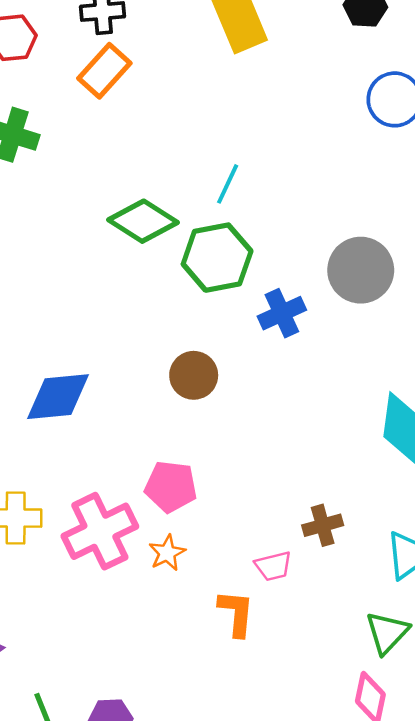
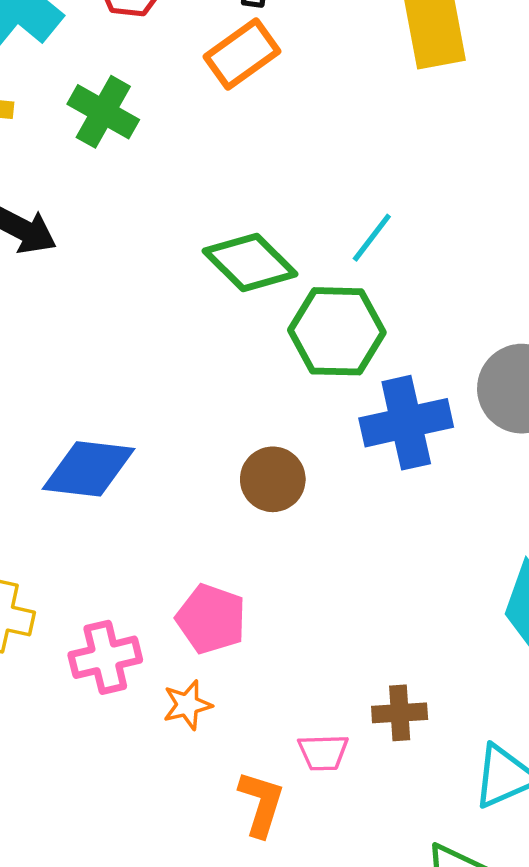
blue cross: (282, 313) -> (406, 423), size x1.4
pink cross: (100, 531) -> (105, 657), size x0.7

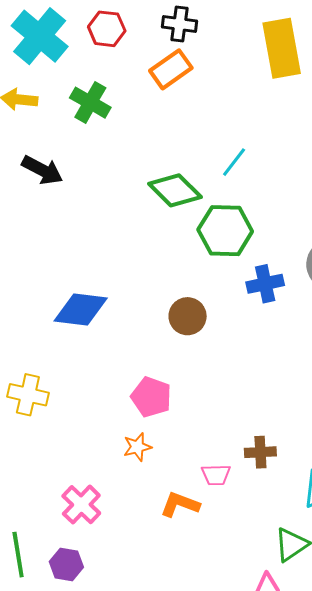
cyan line: (372, 238) -> (234, 162), moved
blue cross: (406, 423) -> (265, 284), size x0.7
pink cross: (105, 657) -> (81, 505), moved, turned -33
orange L-shape: (261, 804) -> (180, 504), turned -87

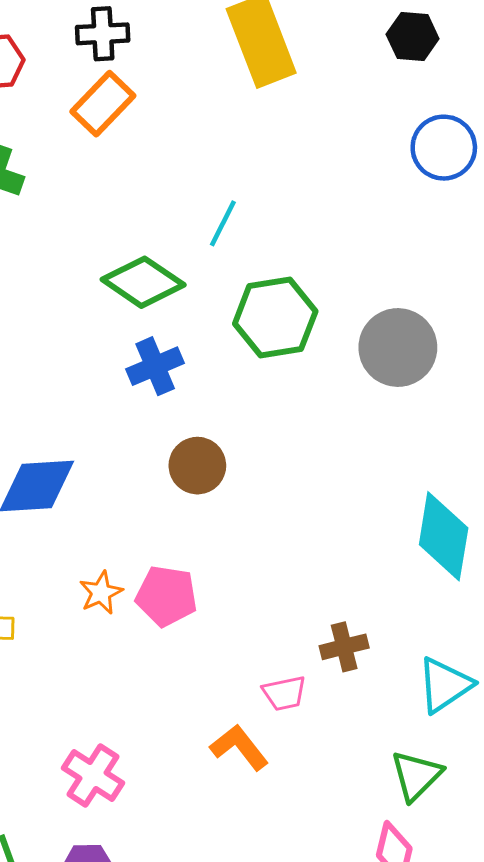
green hexagon: (225, 231) -> (275, 317), moved
blue cross: (265, 284) -> (155, 366), moved
orange star: (137, 447) -> (101, 593), moved
orange L-shape: (180, 504) -> (239, 747), turned 42

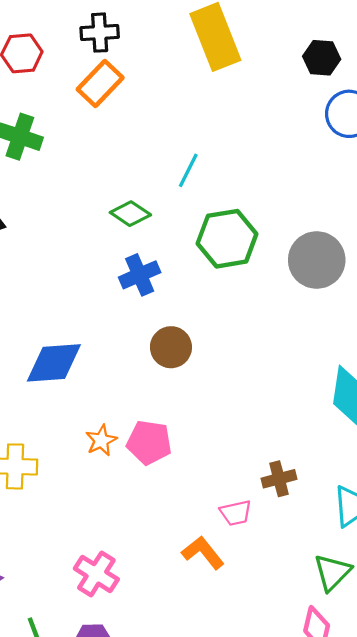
black hexagon: (413, 36) -> (322, 58), moved
green diamond: (143, 282) -> (130, 214), size x0.7

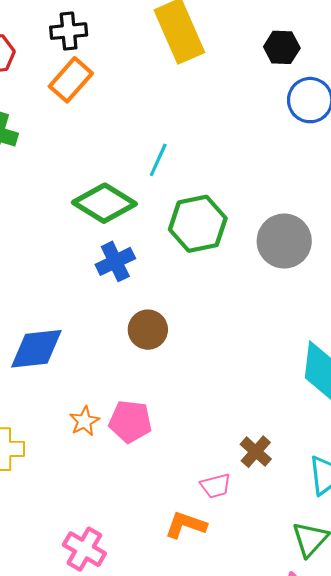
green diamond: (130, 214) -> (104, 203), size x1.6
brown cross: (279, 479) -> (256, 452), turned -32
orange L-shape: (203, 553) -> (186, 525), turned -30

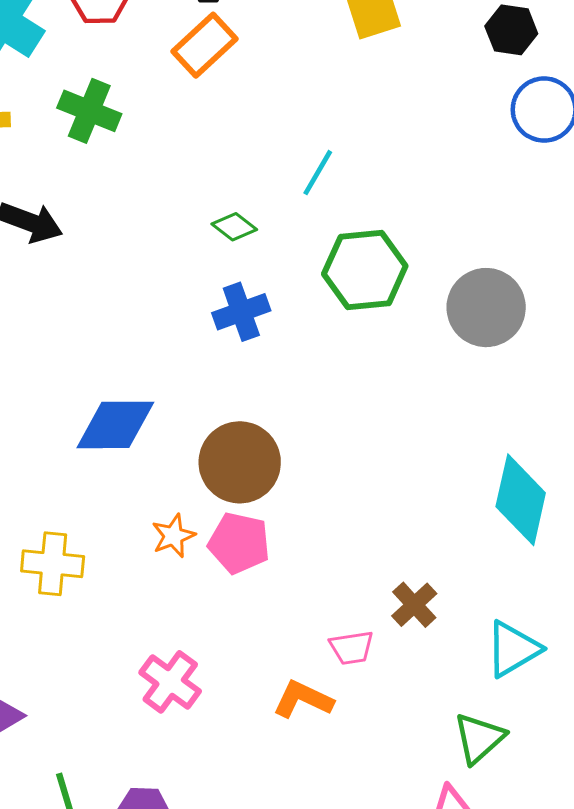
green diamond: (104, 203) -> (234, 227), size x0.5
brown circle: (148, 330) -> (240, 462), moved, size x1.4
pink cross: (84, 549) -> (170, 682), moved

